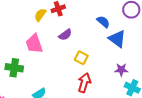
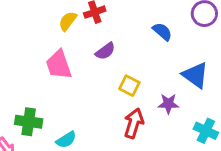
blue triangle: (117, 39) -> (195, 75), moved
green cross: (14, 68) -> (29, 122), moved
purple star: (121, 70) -> (168, 104), moved

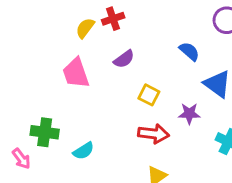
blue semicircle: (162, 32) -> (189, 51), moved
red arrow: (134, 123) -> (154, 134), turned 80

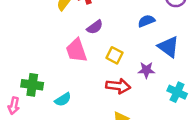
blue semicircle: (189, 51) -> (146, 21), turned -63
pink trapezoid: (76, 73) -> (76, 50), moved
pink arrow: (21, 159) -> (14, 106), turned 49

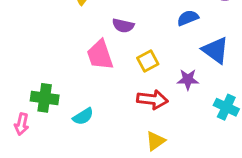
purple semicircle: (95, 27) -> (123, 26), turned 49
yellow square: (114, 55) -> (148, 61), turned 35

